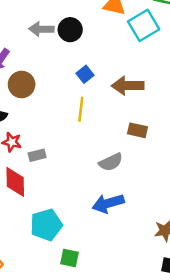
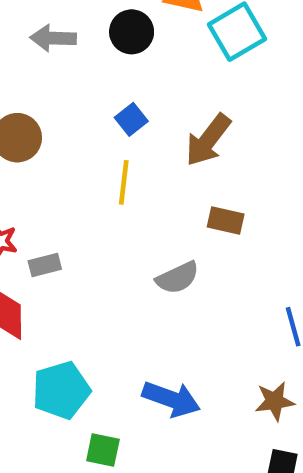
black circle: (70, 30) -> (132, 32), moved
brown arrow: (128, 86) -> (208, 140), turned -52
blue arrow: (108, 203) -> (171, 399), moved, turned -144

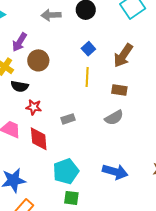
brown rectangle: (226, 220) -> (119, 90), moved
gray rectangle: (45, 265) -> (68, 119), moved
green square: (103, 450) -> (71, 198), moved

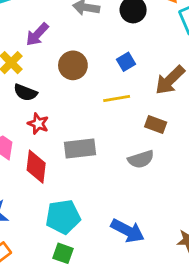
brown circle: (38, 60) -> (73, 65), moved
yellow line: (87, 77) -> (117, 99), turned 66
gray rectangle: (68, 119) -> (80, 148), size x1.6

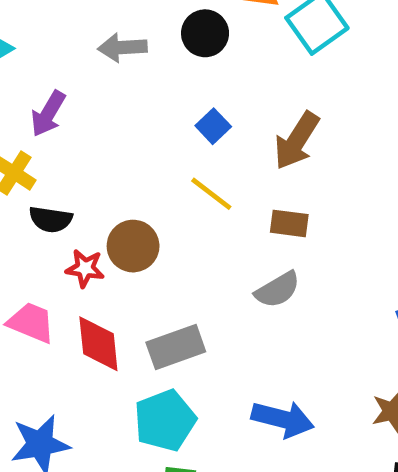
brown circle: (73, 65) -> (133, 246), moved
yellow line: (117, 99) -> (211, 194), turned 60
gray rectangle: (80, 148) -> (176, 347), moved

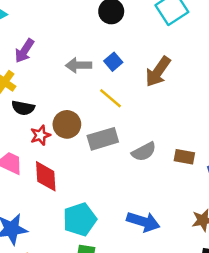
gray arrow: (122, 48) -> (79, 65), moved
brown rectangle: (289, 223) -> (184, 157), moved
red star: (85, 268) -> (40, 135), turned -30
gray rectangle: (176, 347) -> (103, 139), moved

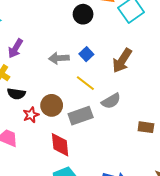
gray semicircle: (144, 152) -> (111, 101), moved
red diamond: (46, 176) -> (60, 145), moved

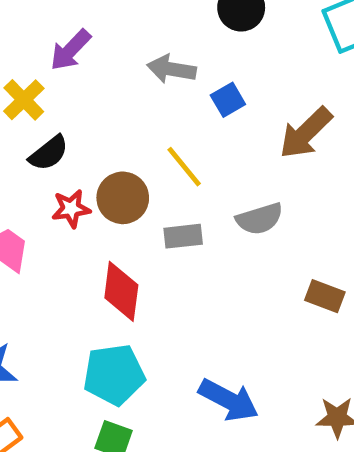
gray arrow: (59, 58) -> (171, 69), moved
yellow line: (85, 83) -> (184, 167), moved
black semicircle: (16, 94) -> (49, 153), turned -60
gray rectangle: (81, 116) -> (183, 236), size x0.7

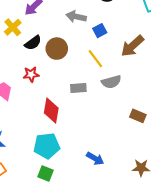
black semicircle: (49, 153) -> (33, 43), moved
yellow line: (184, 167) -> (95, 59), moved
brown circle: (123, 198) -> (57, 49), moved
blue arrow: (229, 400) -> (95, 159), size x0.7

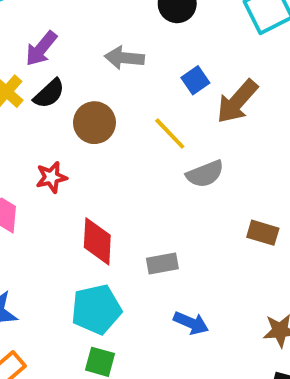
blue square: (100, 31) -> (195, 80), moved
black semicircle: (33, 43) -> (49, 94), moved
gray rectangle: (78, 88) -> (162, 263), moved

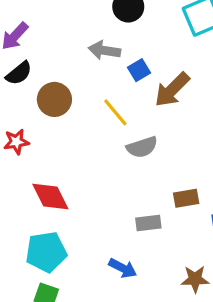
gray arrow: (124, 58) -> (104, 50), moved
brown rectangle: (263, 233) -> (186, 198), turned -30
red diamond: (97, 241) -> (50, 197), turned -33
gray rectangle: (162, 263) -> (148, 223), moved

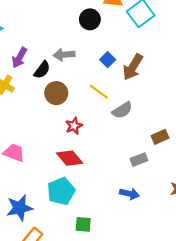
gray arrow: (104, 50) -> (64, 55), moved
black semicircle: (19, 73) -> (42, 70), moved
red star: (16, 142) -> (74, 126), moved
cyan pentagon: (46, 252) -> (61, 191), moved

